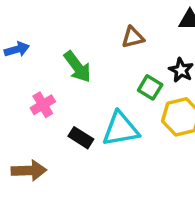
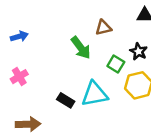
green arrow: (77, 67) -> (81, 48), moved
pink cross: (43, 105) -> (19, 77), moved

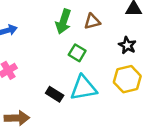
green arrow: (81, 48) -> (63, 21), moved, turned 55
green square: (116, 64) -> (77, 53), moved

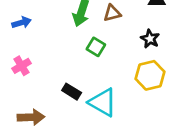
cyan triangle: (83, 88) -> (103, 102), moved, turned 40

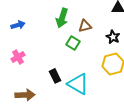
brown triangle: (112, 13) -> (85, 26), moved
black rectangle: (72, 92) -> (55, 76), turned 32

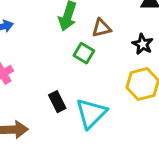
cyan triangle: (78, 84) -> (91, 113), turned 45

